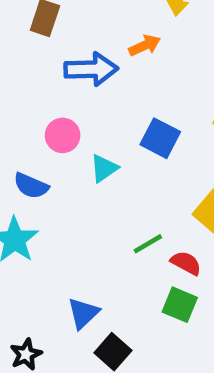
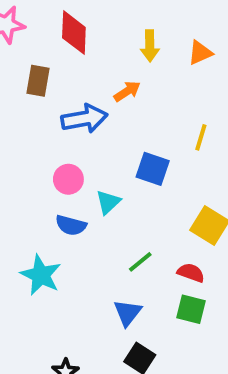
blue semicircle: (31, 186) -> (71, 225), moved
green line: (148, 244) -> (140, 262), moved
blue triangle: (83, 313) -> (128, 313), moved

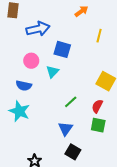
orange arrow: (127, 91) -> (81, 11), moved
blue square: (153, 169) -> (62, 49), moved
blue semicircle: (71, 225) -> (24, 86), moved
red semicircle: (191, 273) -> (97, 106), turned -80

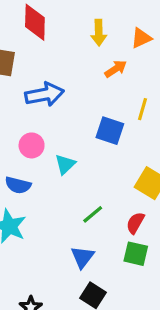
blue square: (62, 49) -> (110, 131), moved

